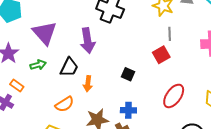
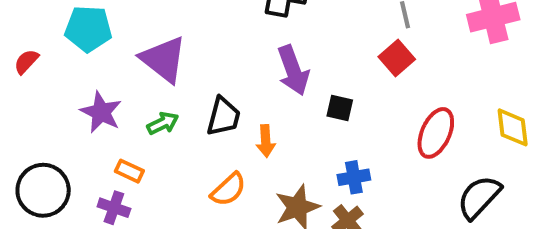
purple arrow: (88, 41) -> (293, 70), moved

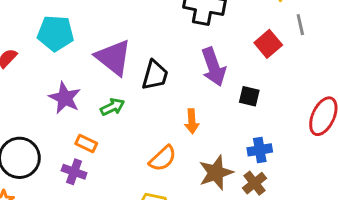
red square: (397, 58) -> (268, 44), moved
black trapezoid: (224, 117) -> (155, 75), moved

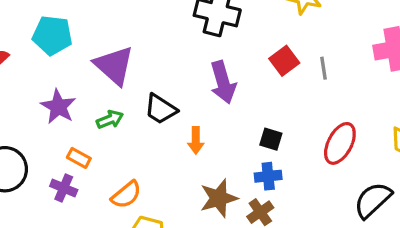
gray line: (300, 25) -> (324, 68), moved
black trapezoid: (155, 75) -> (161, 109), moved, turned 104
black square: (249, 96) -> (271, 139), moved
orange semicircle: (163, 158) -> (126, 195), moved

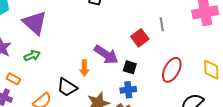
red square: (284, 61) -> (140, 38), moved
purple arrow: (223, 82) -> (106, 55), moved, turned -40
black trapezoid: (161, 109) -> (67, 87), moved

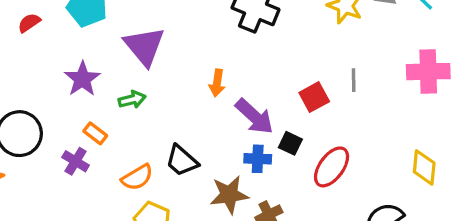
orange arrow: (84, 68) -> (217, 83), moved
red ellipse: (172, 70) -> (332, 167), moved
blue cross: (128, 90) -> (258, 159), moved

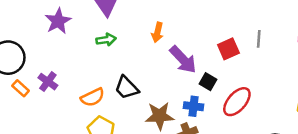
green arrow: (132, 100) -> (106, 40), moved
orange rectangle: (95, 133) -> (21, 88), moved
blue cross: (258, 159) -> (193, 106), moved

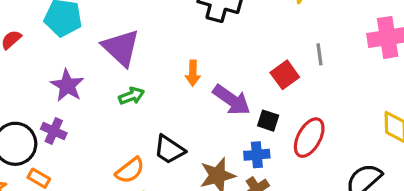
purple cross: (48, 82) -> (54, 131), moved

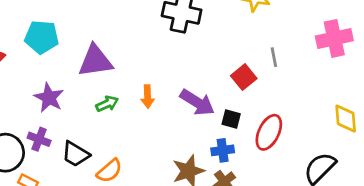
purple triangle: (121, 48) -> (95, 61), turned -48
orange arrow: (193, 73) -> (148, 97), moved
black trapezoid: (169, 150) -> (76, 154), moved

